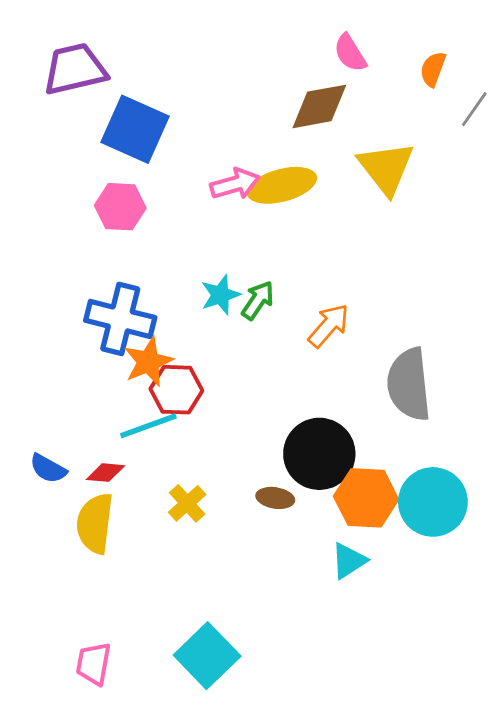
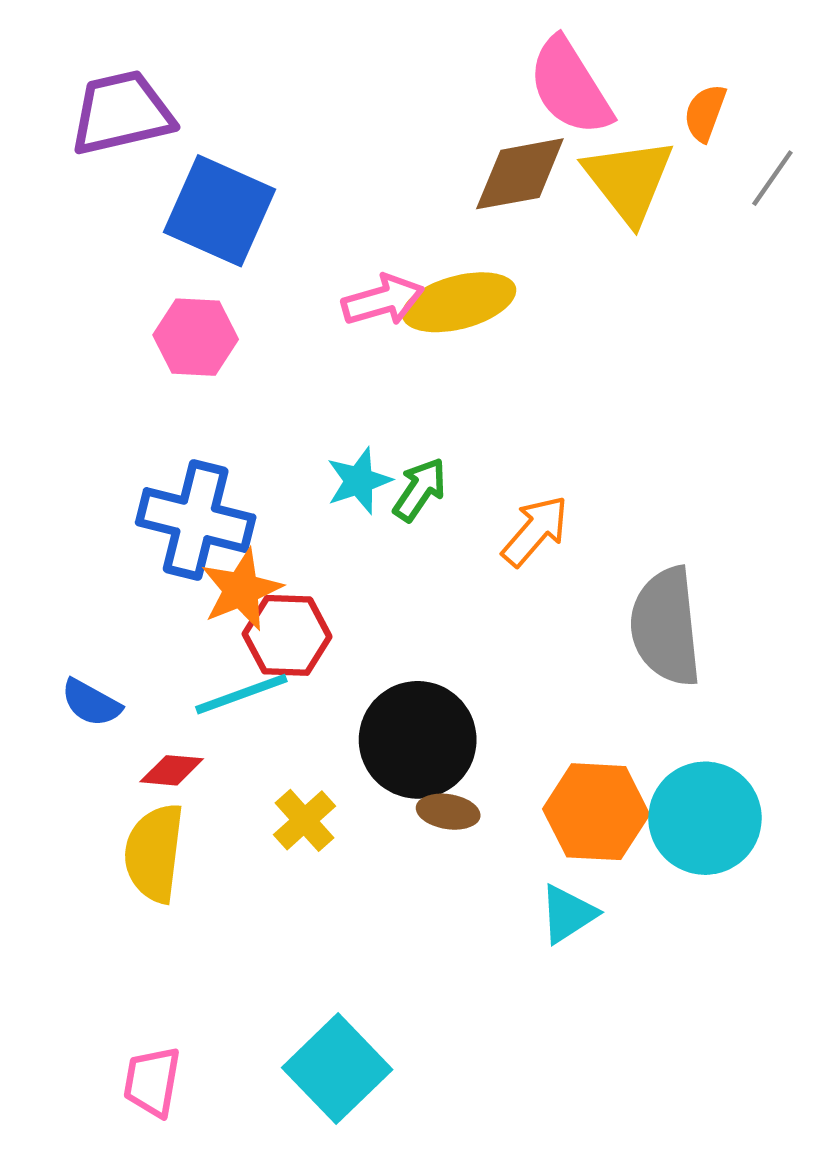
pink semicircle: (350, 53) -> (570, 87), size x1.6
yellow triangle: (386, 168) -> (629, 180), moved
black circle: (319, 454) -> (418, 740), moved
blue semicircle: (48, 469) -> (91, 703), moved

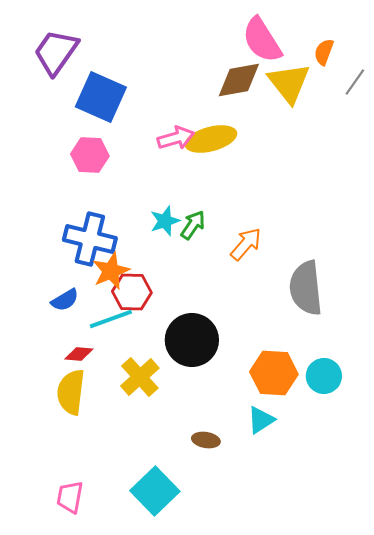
purple trapezoid: (122, 113) -> (56, 52), turned -42
blue semicircle: (91, 703) -> (65, 300), moved, turned -60
brown ellipse: (448, 812) -> (206, 440), moved
cyan circle: (705, 818) -> (324, 376), size x0.7
yellow cross: (304, 820) -> (140, 377), size x1.4

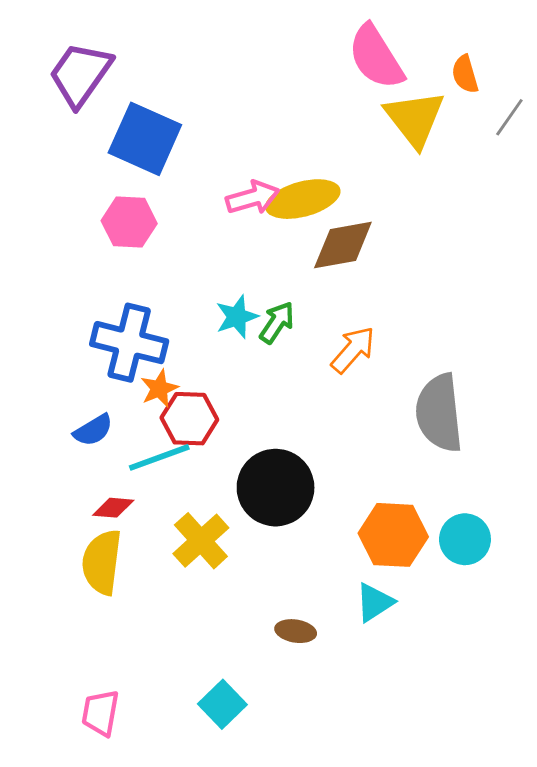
orange semicircle: (324, 52) -> (465, 74), turned -36
brown diamond: (239, 80) -> (343, 245), moved
orange star: (111, 271) -> (159, 389), size x0.7
cyan square: (155, 491) -> (222, 704), size x0.7

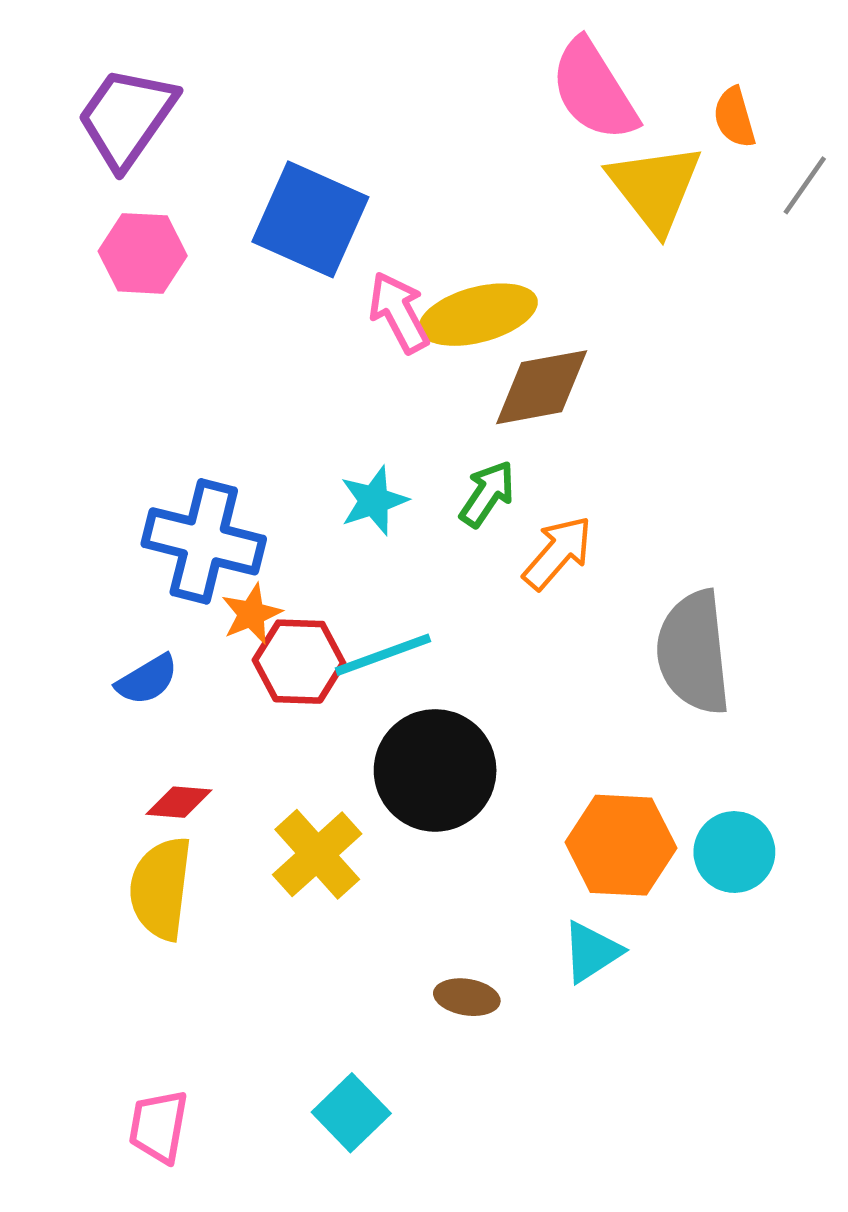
blue square: (145, 139) -> (310, 219), moved
pink arrow: (253, 198) -> (399, 312), turned -102
pink hexagon: (129, 222) -> (143, 253), moved
green arrow: (277, 322) -> (487, 494), moved
cyan line: (159, 457) -> (383, 655), moved

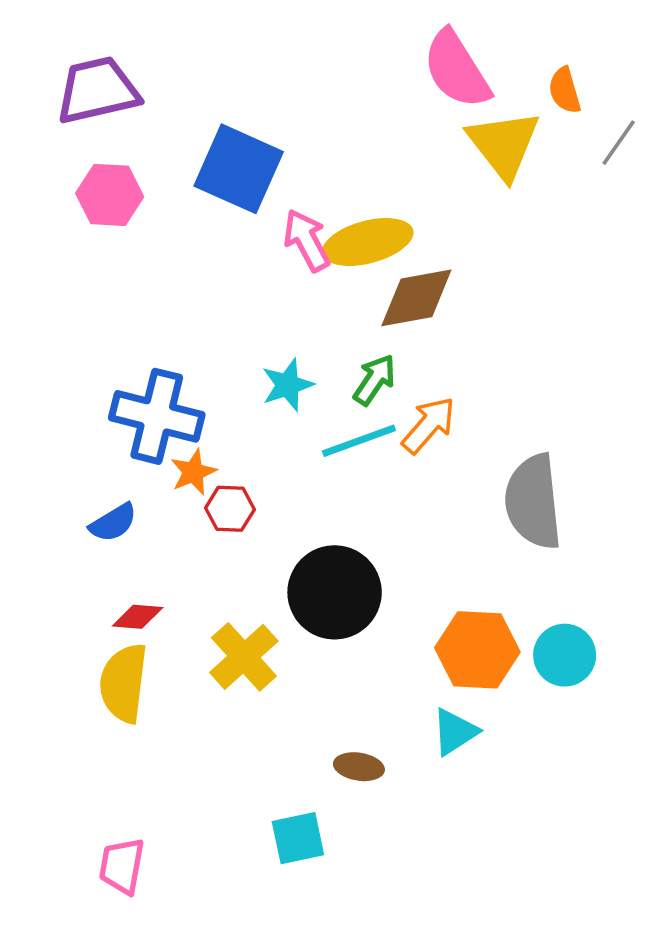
purple trapezoid: (127, 117) -> (97, 90), turned 42
cyan line: (383, 655) -> (359, 441), moved
red hexagon: (299, 662) -> (230, 509), size x0.7
cyan square: (351, 1113) -> (298, 838), moved, turned 32

